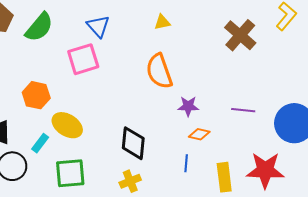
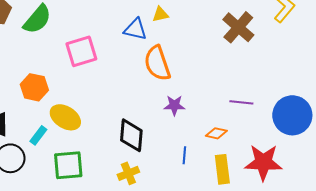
blue triangle: (98, 26) -> (135, 29), moved, turned -35
purple star: (188, 106) -> (174, 105), moved
orange diamond: (199, 134) -> (216, 133), moved

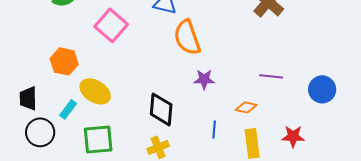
pink square: (81, 51) -> (111, 25), turned -32
blue circle: (292, 115) -> (322, 89), size x0.7
red star: (263, 162) -> (293, 136), size x0.6

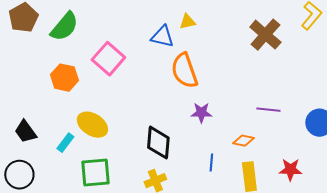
orange hexagon: (64, 61) -> (64, 78), moved
black trapezoid: (28, 98) -> (25, 132), turned -35
black circle: (40, 132) -> (19, 175), moved

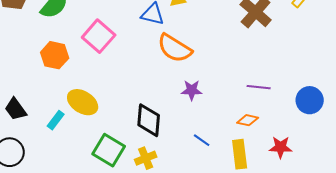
orange semicircle: (184, 71) -> (175, 48), turned -39
orange diamond: (243, 141) -> (248, 120), moved
blue line: (211, 163) -> (202, 140), turned -60
green square: (95, 173) -> (109, 150), moved, turned 36

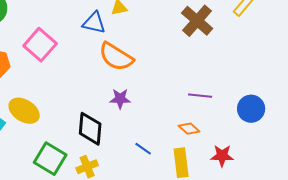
purple star: (192, 90) -> (120, 99), moved
orange diamond: (248, 120) -> (189, 129), turned 30

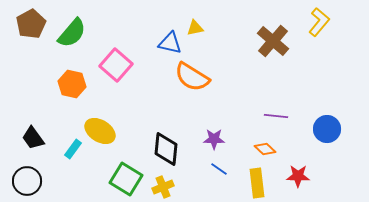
purple star: (120, 99) -> (214, 139), moved

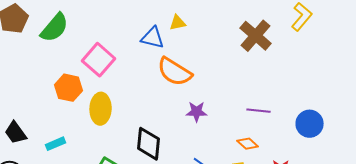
orange hexagon: (72, 84) -> (69, 88), moved
yellow ellipse: (100, 131) -> (101, 109), moved, turned 60
purple star: (214, 139) -> (197, 112), moved
cyan rectangle: (73, 149) -> (56, 144), turned 30

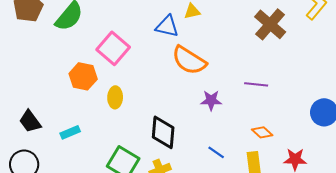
yellow ellipse: (101, 109) -> (115, 97), size x0.7
purple line: (259, 111) -> (256, 84), moved

